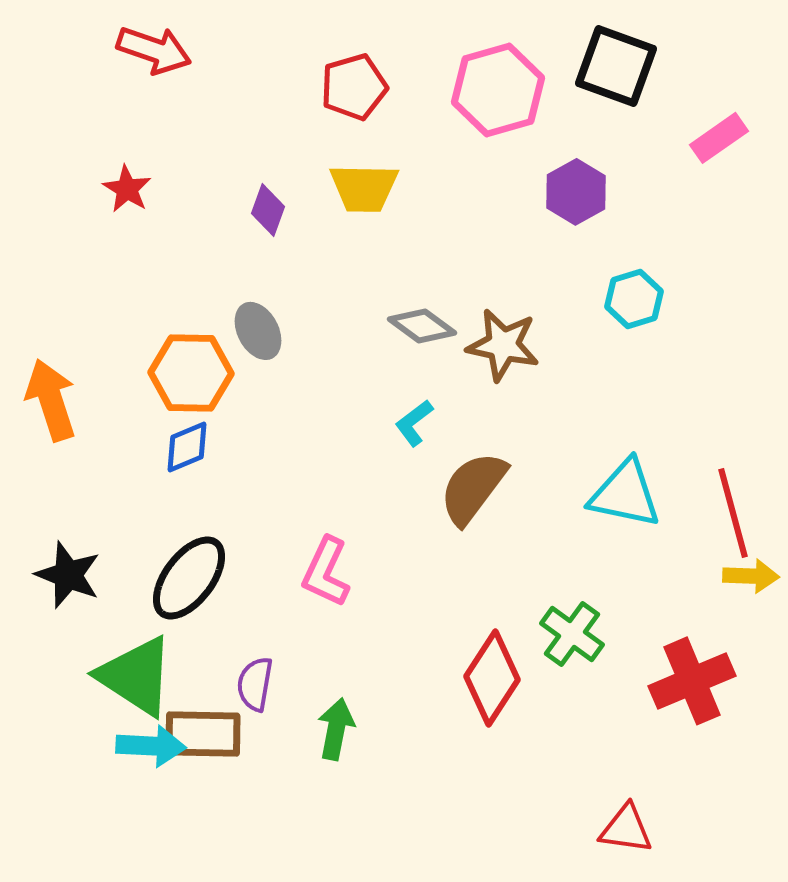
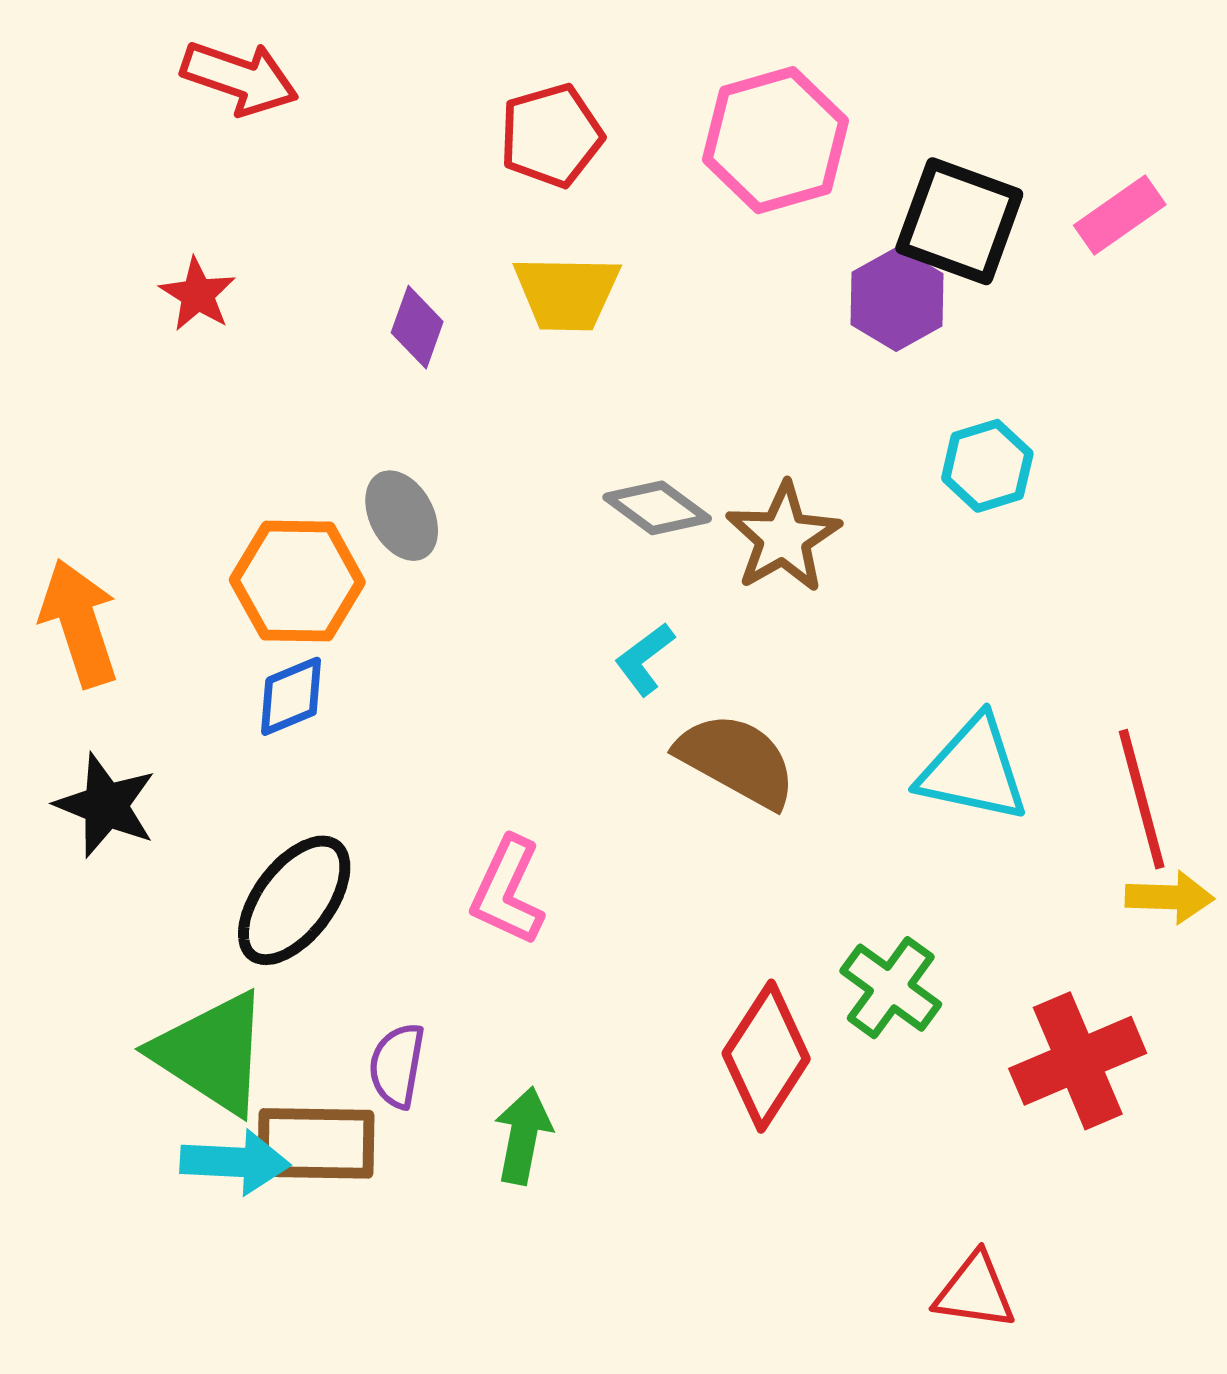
black square: (616, 66) -> (959, 221), moved
brown star: (503, 345) -> (783, 537), turned 30
brown semicircle: (473, 488) -> (737, 760), turned 82
black star: (68, 575) -> (106, 805), moved

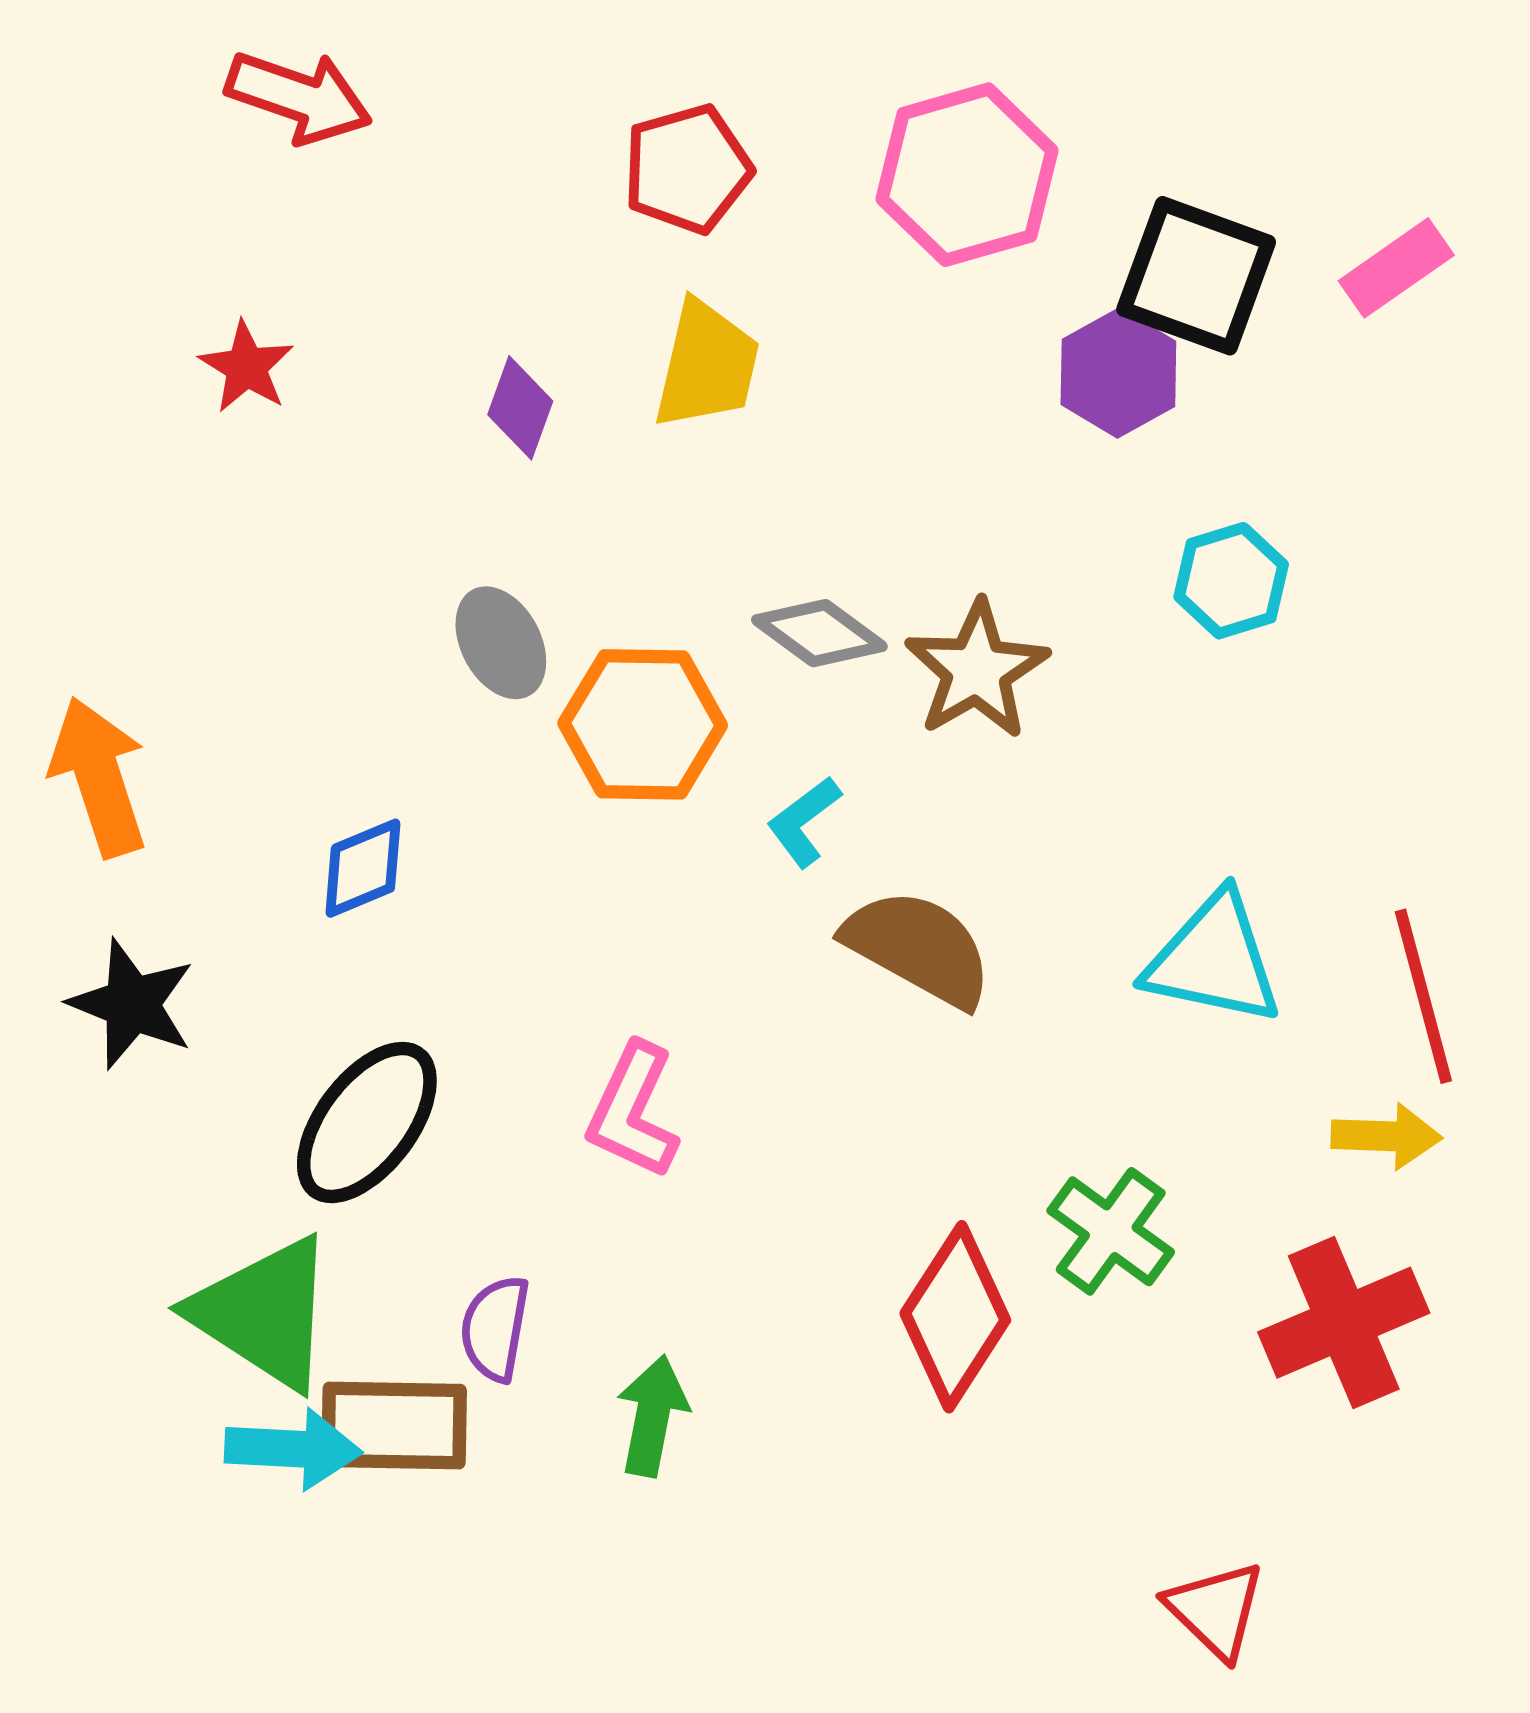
yellow trapezoid: (567, 293) -> (707, 365), turned -78
orange hexagon: (297, 581) -> (643, 724), moved
yellow arrow: (1170, 897) -> (1387, 1136), moved
red triangle: (975, 1291) -> (1216, 1610), turned 36

